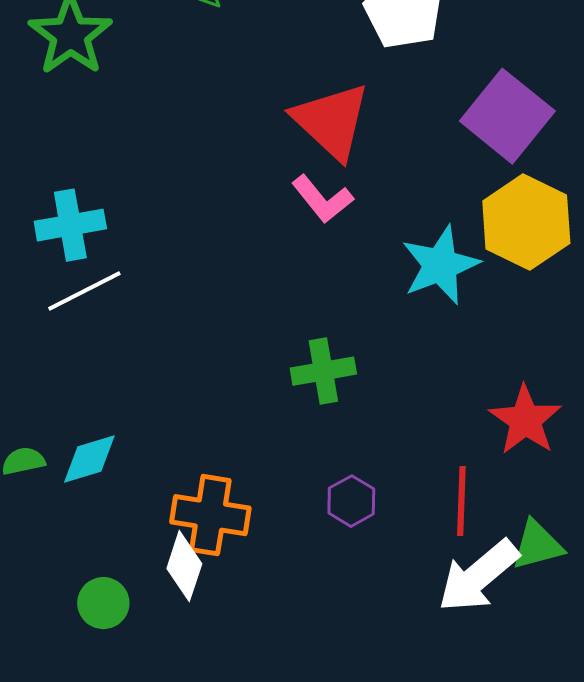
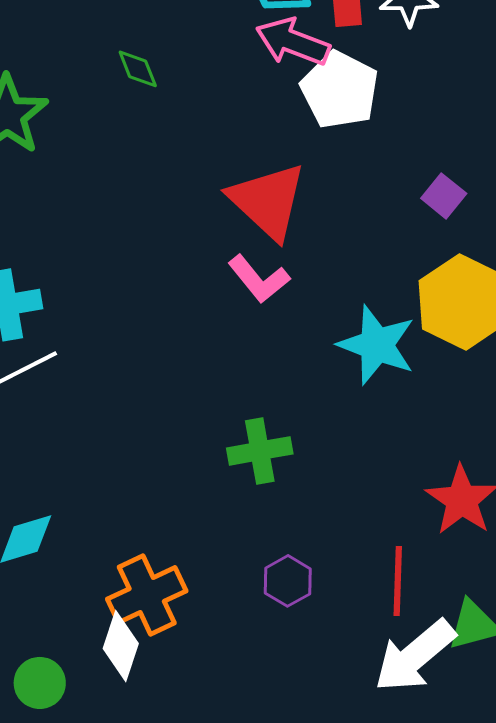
purple square: (507, 116) -> (444, 196), size x0.5
cyan star: (440, 265) -> (377, 345), turned -30
orange cross: (210, 515) -> (147, 595), turned -34

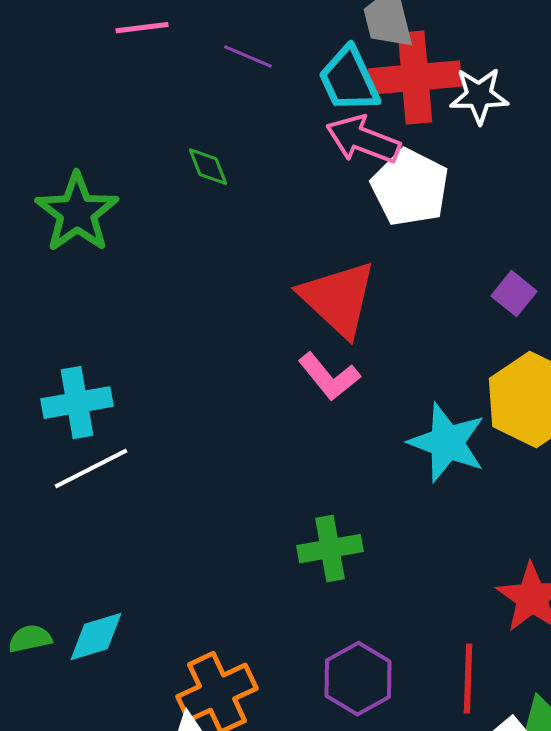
purple hexagon: (288, 581) -> (358, 679), size x1.4

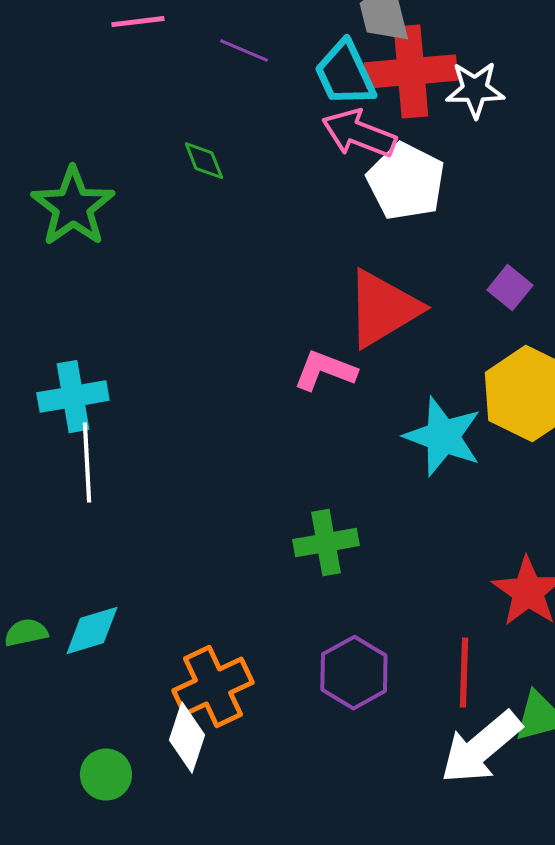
red triangle: (338, 299) -> (383, 309), moved, turned 46
pink L-shape: (329, 377) -> (325, 371), turned 150
white line: (91, 469) -> (87, 463), turned -66

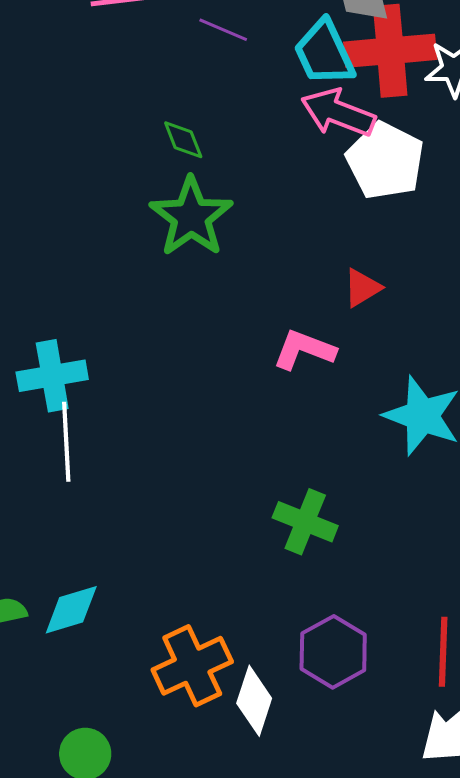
green star: (73, 207) -> (191, 217), moved
red triangle: (383, 309) -> (362, 288), size x0.5
green cross: (326, 543) -> (305, 522), turned 32
white diamond: (187, 738) -> (254, 701), moved

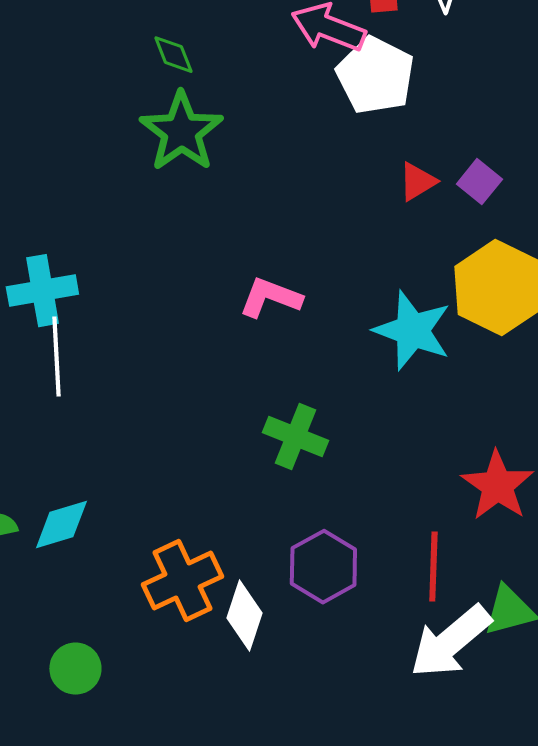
red triangle: (362, 288) -> (417, 182), moved
pink L-shape: (304, 350) -> (270, 298), moved

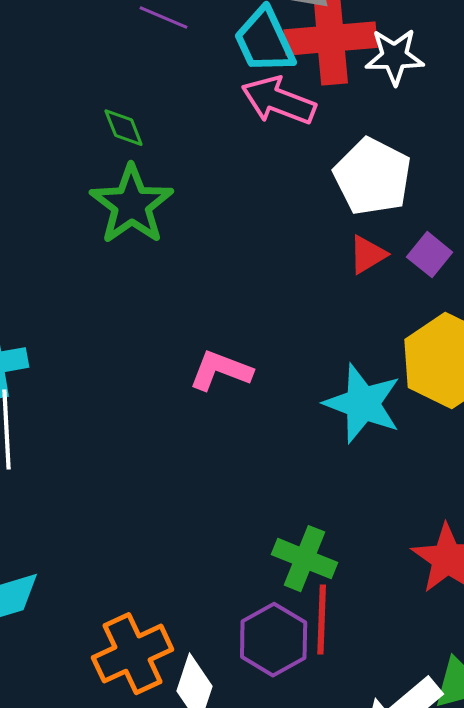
white pentagon: (375, 76) -> (373, 177), moved
green cross: (295, 437) -> (305, 559), moved
red line: (433, 567) -> (322, 620), moved

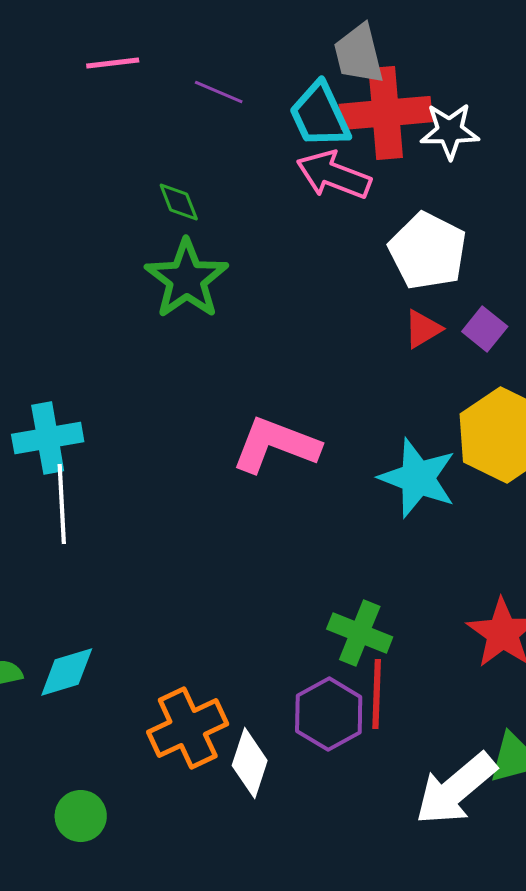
pink L-shape: (221, 371) -> (276, 445), size x1.4

